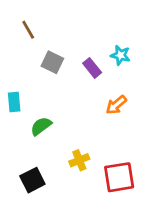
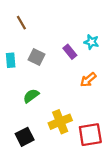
gray square: (52, 62) -> (36, 57), moved
cyan rectangle: (14, 102) -> (11, 60), moved
yellow cross: (79, 160) -> (60, 122), size x1.5

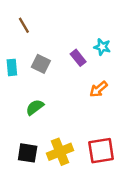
yellow cross: (60, 122) -> (60, 152), moved
black square: (25, 137) -> (28, 153), turned 36

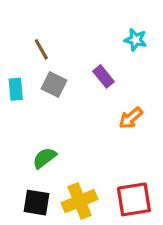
brown line: (24, 25) -> (41, 49), moved
cyan star: (102, 47) -> (135, 40), moved
green semicircle: (35, 107) -> (44, 158), moved

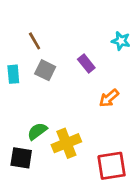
cyan star: (135, 40) -> (121, 41), moved
yellow cross: (80, 201) -> (66, 143), moved
black square: (36, 203) -> (21, 158), moved

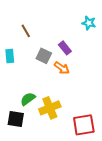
cyan star: (121, 41) -> (89, 23), moved
gray square: (45, 70) -> (44, 56), moved
orange arrow: (109, 98) -> (62, 68), moved, turned -105

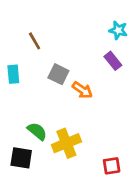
purple rectangle: (65, 48) -> (113, 61), moved
green semicircle: (28, 99) -> (37, 131), turned 77
red square: (84, 125) -> (112, 166), size x0.6

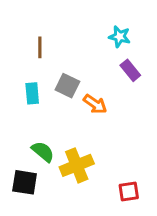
cyan star: (118, 30) -> (120, 37), moved
brown line: (35, 41) -> (40, 47), turned 30
cyan rectangle: (13, 74) -> (32, 93), moved

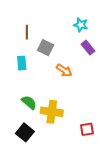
gray square: (67, 86) -> (46, 48), moved
yellow cross: (77, 165) -> (52, 112), turned 30
black square: (25, 182) -> (25, 132), moved, turned 30

